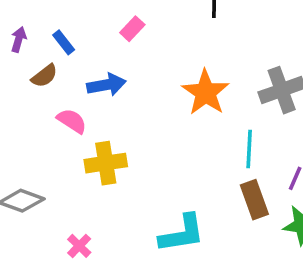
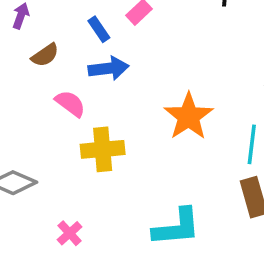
blue rectangle: (64, 42) -> (99, 29), moved
orange star: (206, 92) -> (189, 116), moved

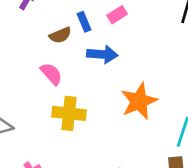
brown semicircle: (45, 55) -> (60, 35), moved
blue arrow: (109, 68) -> (102, 54), moved

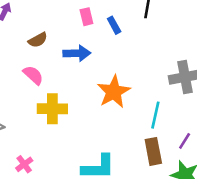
pink rectangle: (117, 15) -> (86, 17), turned -66
blue rectangle: (84, 22) -> (114, 25), moved

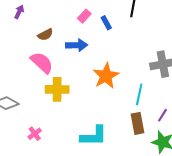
pink rectangle: (86, 17) -> (84, 16), turned 56
pink semicircle: (33, 75) -> (42, 63), size x1.4

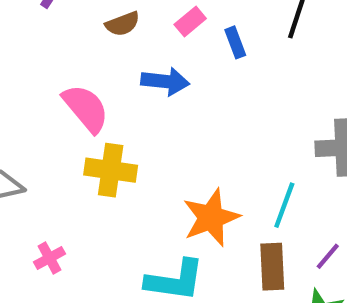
brown semicircle: (45, 35) -> (123, 24), moved
orange star: (106, 76) -> (211, 218), moved

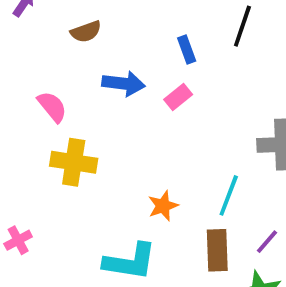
pink rectangle: (190, 22) -> (178, 97), moved
pink semicircle: (86, 108) -> (52, 107), size x0.7
orange star: (211, 218) -> (163, 206), size x0.6

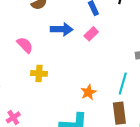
yellow cross: (74, 162) -> (39, 73), size x0.7

